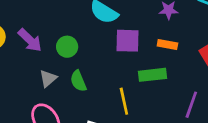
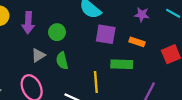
purple arrow: (30, 40) -> (28, 23), turned 40

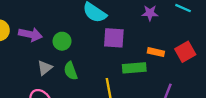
purple arrow: (28, 23) -> (30, 34), turned -75
orange rectangle: (137, 42) -> (156, 52), moved

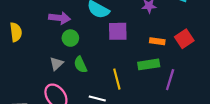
purple arrow: (30, 34) -> (60, 18), moved
green rectangle: (134, 68) -> (149, 64), moved

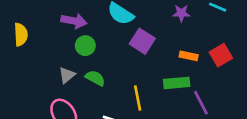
purple square: (118, 31) -> (142, 41), turned 30
green semicircle: (80, 65) -> (95, 78), turned 140
purple line: (170, 80) -> (201, 103), turned -48

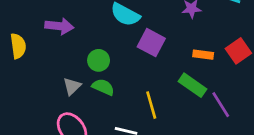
purple arrow: (74, 21) -> (59, 26), moved
green circle: (85, 46) -> (99, 60), moved
green rectangle: (177, 83) -> (192, 85), turned 45

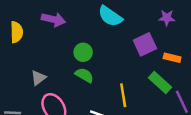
purple square: (151, 43) -> (145, 44), moved, turned 30
gray triangle: (72, 86) -> (38, 78), moved

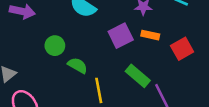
orange rectangle: (172, 58) -> (150, 35), moved
green semicircle: (84, 75) -> (78, 65), moved

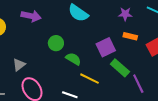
purple square: (121, 36) -> (106, 47), moved
yellow line: (99, 90) -> (89, 79), turned -54

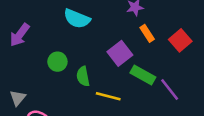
purple arrow: (31, 16) -> (20, 35), turned 126
orange rectangle: (130, 36) -> (147, 33), turned 56
green semicircle: (73, 59) -> (83, 76), turned -119

